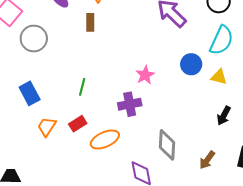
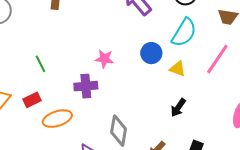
pink star: (145, 75) -> (104, 59), turned 30
green line: (82, 87) -> (40, 64), turned -48

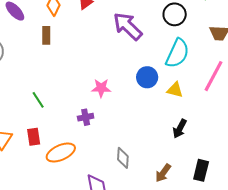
purple cross: (86, 86) -> (86, 117), size x0.7
red rectangle: (32, 100) -> (34, 137), turned -66
gray diamond: (119, 131) -> (123, 158), size x0.7

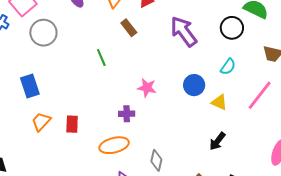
brown rectangle: (46, 35) -> (129, 28), moved, turned -48
cyan semicircle: (177, 53) -> (228, 67), size x0.6
green line: (38, 100) -> (101, 57), moved
orange ellipse: (61, 153) -> (114, 145), moved

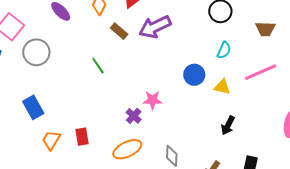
purple arrow: (184, 31) -> (155, 27), moved, turned -68
pink star: (147, 88) -> (152, 100), moved
pink line: (260, 95) -> (261, 72), turned 40
purple cross: (127, 114) -> (134, 116), turned -35

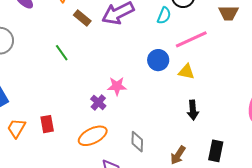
cyan semicircle: (224, 50) -> (164, 16), moved
pink line: (261, 72) -> (191, 39), moved
black arrow: (228, 125) -> (193, 110), turned -30

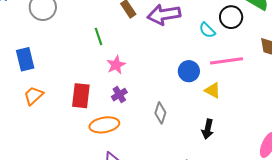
cyan semicircle: (164, 16) -> (207, 30), turned 96
pink star: (117, 86) -> (116, 65), moved, turned 30
red rectangle: (47, 124) -> (81, 96), moved, size x1.4
gray diamond: (137, 142) -> (160, 113), moved

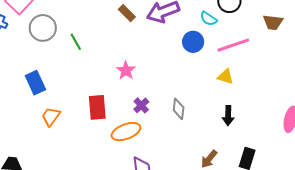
green line: (99, 36) -> (76, 42), moved
blue circle: (189, 71) -> (193, 42), moved
purple cross: (119, 95) -> (141, 105), moved

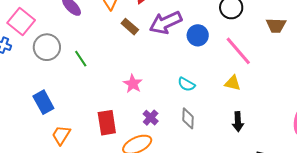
cyan semicircle: (209, 19) -> (186, 84), moved
blue circle: (193, 42) -> (198, 35), moved
pink line: (233, 45) -> (238, 51), turned 72

